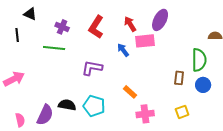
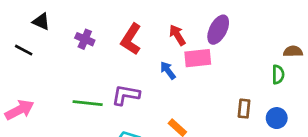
black line: (17, 35) -> (24, 50), turned -56
green line: (54, 48) -> (88, 103), moved
green semicircle: (199, 60) -> (278, 75), moved, size x0.6

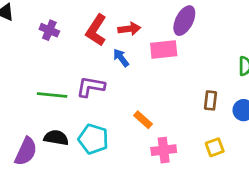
red arrow: (177, 35) -> (129, 29), moved, turned 115
blue arrow: (168, 70) -> (121, 58), moved

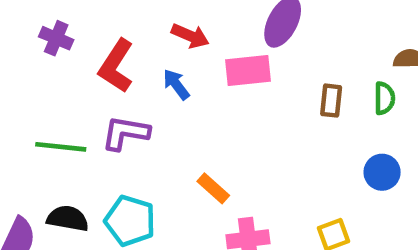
red arrow: (129, 29) -> (190, 36), turned 30
red L-shape: (96, 30) -> (116, 66), moved
brown rectangle: (211, 100) -> (331, 101), moved

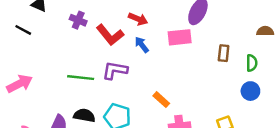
red arrow: (190, 36) -> (138, 19), moved
red L-shape: (116, 66) -> (110, 35), turned -72
green semicircle: (384, 98) -> (252, 63), moved

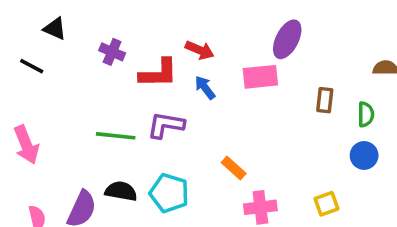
red L-shape: (110, 35) -> (159, 73), turned -52
pink arrow: (20, 84) -> (26, 145), turned 95

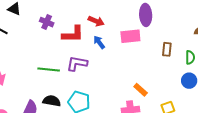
purple ellipse: (287, 39) -> (146, 15), turned -30
orange rectangle: (234, 168) -> (141, 90), moved

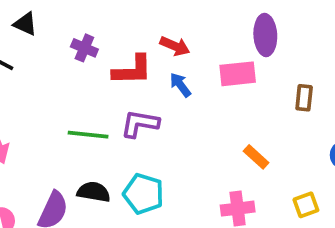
orange rectangle: (141, 90) -> (256, 157), moved

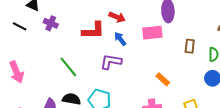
purple cross: (84, 48) -> (51, 23), moved
purple L-shape: (140, 124) -> (111, 62), moved
green line: (88, 135) -> (68, 67), turned 45

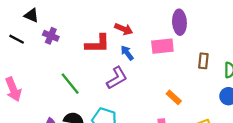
purple L-shape: (111, 62) -> (117, 78), turned 140

